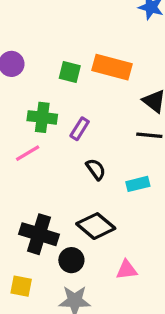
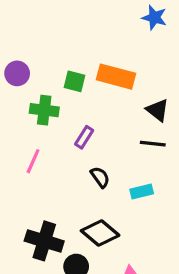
green cross: (42, 117) -> (44, 110), moved
pink line: (28, 153) -> (33, 161), turned -35

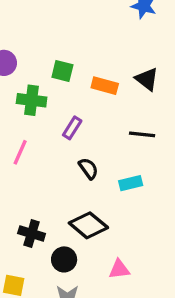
orange rectangle: (116, 77) -> (105, 86), moved, size x0.7
black triangle: (158, 110) -> (147, 79), moved
black cross: (44, 241) -> (32, 233), size x0.7

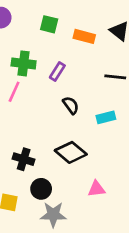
green cross: (32, 100) -> (24, 63), moved
black circle: (64, 259) -> (41, 189), moved

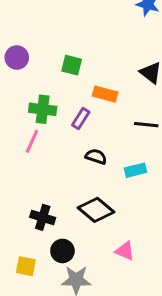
orange rectangle: (84, 36) -> (105, 94), moved
black semicircle: (71, 105) -> (96, 157), turned -36
pink triangle: (96, 189) -> (125, 251), turned 30

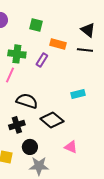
black line: (146, 125) -> (85, 50), moved
black semicircle: (96, 157) -> (27, 101), moved, size x1.5
black cross: (43, 217) -> (17, 125), turned -35

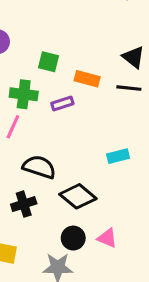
green square: (36, 25) -> (48, 62), moved
purple rectangle: (42, 60) -> (62, 104), turned 40
black circle: (30, 147) -> (73, 238), moved

